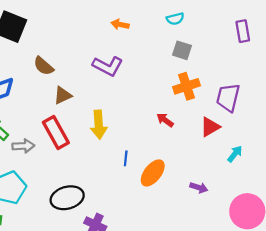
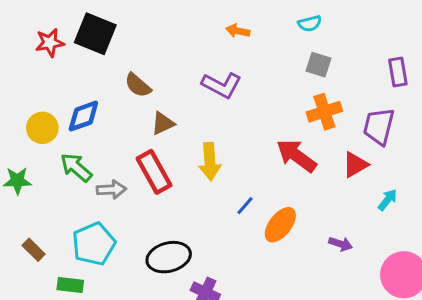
purple rectangle: (243, 31) -> (398, 72), moved
red arrow: (165, 120) -> (296, 156), size x1.8
blue line: (126, 158) -> (245, 206), turned 35

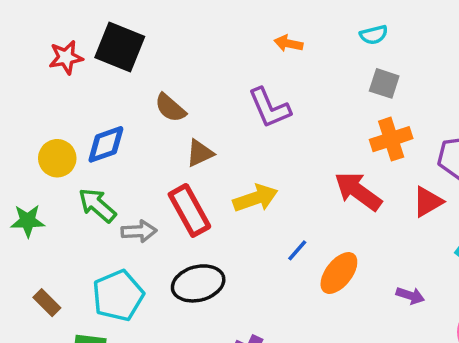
purple L-shape: (222, 85) -> (269, 108), turned 39
yellow arrow: (210, 162) -> (255, 198), turned -105
black ellipse: (169, 257) -> (198, 283), moved

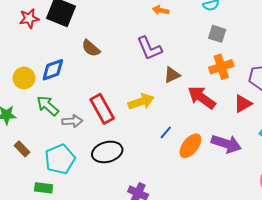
brown triangle: (200, 153) -> (172, 75), moved
purple arrow: (410, 296) -> (226, 144), moved, size x1.8
brown rectangle: (47, 303) -> (22, 149), moved

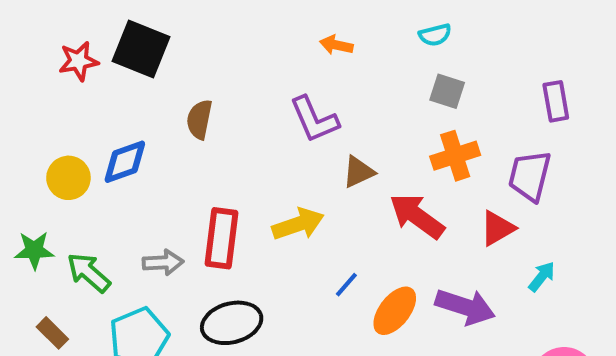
brown semicircle: (91, 48) -> (199, 119), turned 60
green arrow: (48, 106) -> (89, 272), moved
red rectangle: (102, 109) -> (222, 238), turned 36
brown rectangle: (22, 149) -> (52, 333), moved

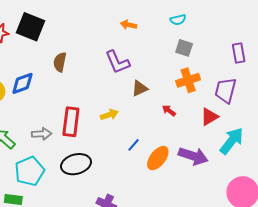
red arrow: (417, 216) -> (169, 111), size x0.5
yellow arrow: (298, 224) -> (109, 115), size x0.7
cyan arrow: (542, 277) -> (232, 141), size x1.8

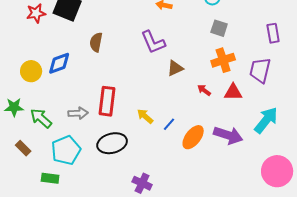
yellow arrow: (109, 115) -> (145, 116), moved, turned -120
red triangle: (209, 117) -> (233, 92), moved, turned 30

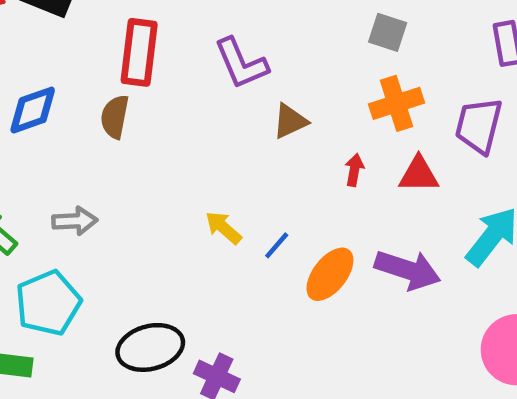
brown semicircle: (96, 42) -> (115, 117), moved
red arrow: (204, 90) -> (354, 170), turned 64
red rectangle: (107, 101) -> (139, 52), moved
black ellipse: (112, 143) -> (150, 347), moved

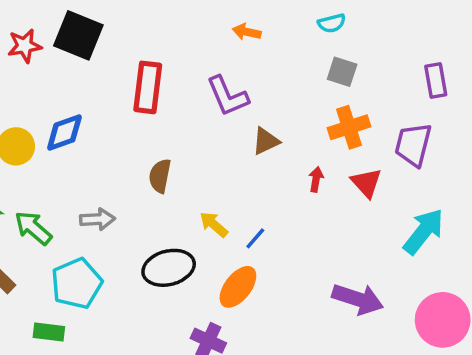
brown semicircle: (115, 117) -> (160, 176), moved
red triangle: (419, 174) -> (366, 183), turned 48
purple arrow: (408, 270) -> (358, 299), moved
orange ellipse: (330, 274) -> (238, 287), moved
black ellipse: (150, 347) -> (169, 268), moved

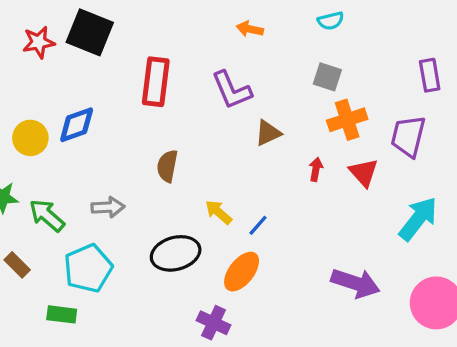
gray square: (342, 72) -> (327, 77), moved

